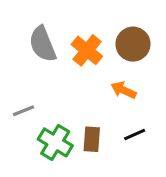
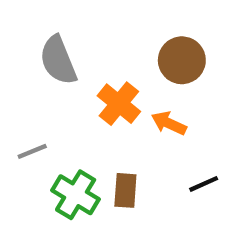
orange cross: (87, 50) -> (119, 104), moved
black line: (135, 135) -> (204, 184), moved

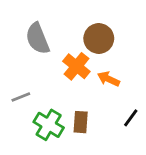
brown circle: (182, 60) -> (99, 39), moved
black line: (204, 184) -> (131, 118), turned -30

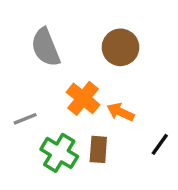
orange cross: (76, 66) -> (83, 98), moved
orange arrow: (109, 79) -> (120, 112), moved

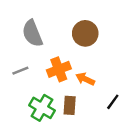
orange cross: (83, 98) -> (59, 69), turned 30
gray line: (25, 119) -> (20, 71), moved

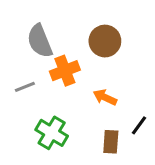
orange cross: (59, 69) -> (65, 71), moved
brown rectangle: (70, 105) -> (111, 142), moved

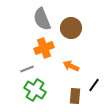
gray semicircle: (40, 41) -> (42, 19), moved
gray line: (25, 87) -> (27, 69), moved

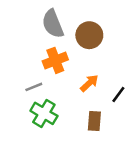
orange arrow: (71, 66) -> (89, 83), turned 112
black line: (94, 85) -> (118, 94), moved

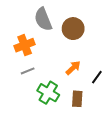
orange cross: (55, 60) -> (25, 45), moved
green cross: (44, 113) -> (48, 93), moved

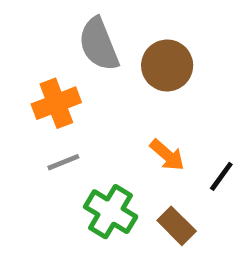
orange arrow: (73, 68) -> (167, 155), turned 84
brown rectangle: (77, 99) -> (177, 226), turned -49

